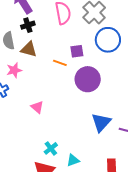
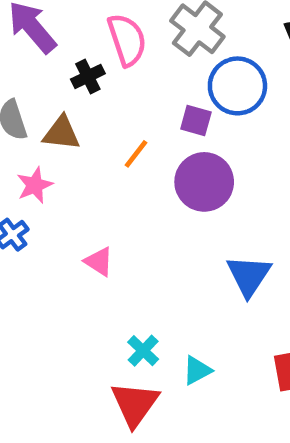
black cross: (28, 25) -> (88, 76), moved
purple square: (77, 51) -> (196, 121), moved, turned 32
orange line: (60, 63) -> (136, 154), turned -64

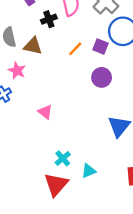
orange line: (136, 154) -> (75, 49), moved
purple circle: (204, 182) -> (102, 77), size x0.7
pink star: (35, 185) -> (17, 71), turned -30

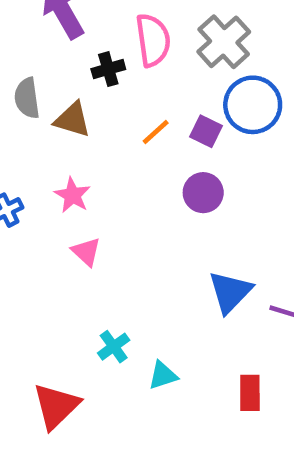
pink star: (17, 71) -> (72, 195), moved
red triangle: (56, 184) -> (56, 406), moved

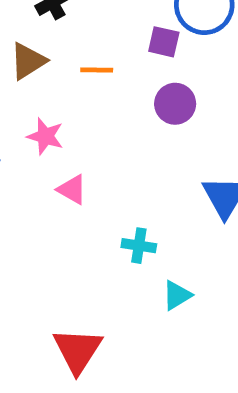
brown triangle: (72, 120) -> (28, 61), turned -36
orange line: (156, 132) -> (97, 70), moved, turned 56
cyan cross: (114, 347) -> (139, 246), moved, turned -32

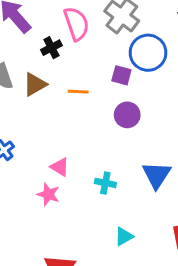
pink star: (45, 136) -> (48, 194), moved
cyan cross: (139, 246) -> (105, 183), moved

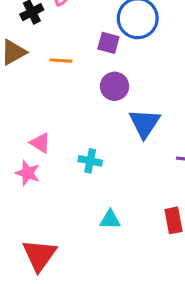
blue triangle: (157, 175) -> (145, 123), moved
cyan triangle: (124, 236) -> (110, 220), turned 30

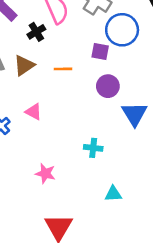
pink triangle: (40, 143) -> (34, 112), moved
pink star: (28, 173) -> (45, 173), moved

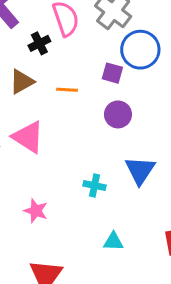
pink triangle: (34, 112) -> (28, 137), size x1.6
blue triangle: (134, 114) -> (140, 170), moved

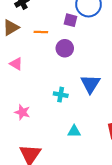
purple circle: (118, 114) -> (65, 48), moved
pink triangle: (28, 137) -> (16, 64), size x0.6

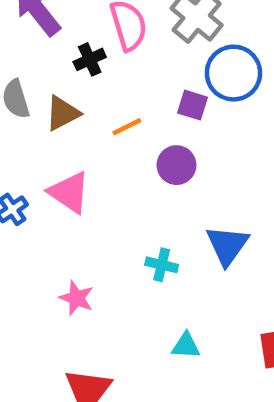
orange line: (41, 32) -> (127, 127), turned -32
pink triangle: (16, 64) -> (69, 192), size x1.5

